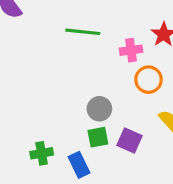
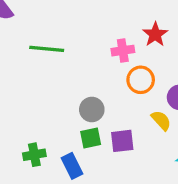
green line: (83, 32) -> (47, 49), moved
purple square: (129, 140) -> (122, 141), turned -30

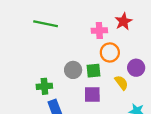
green square: (91, 138) -> (93, 71), moved
green cross: (34, 155) -> (44, 86), moved

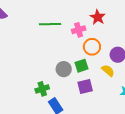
green line: (46, 24) -> (50, 24), moved

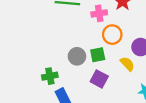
purple square: (85, 86) -> (99, 79), turned 35

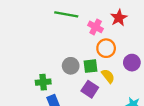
pink cross: (99, 13) -> (96, 27), turned 32
yellow semicircle: (127, 64) -> (108, 76), moved

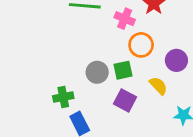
yellow semicircle: (108, 76) -> (158, 86), moved

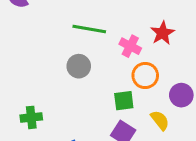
gray circle: (97, 72) -> (79, 66), moved
green cross: (63, 97) -> (31, 117), moved

